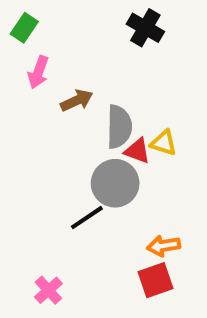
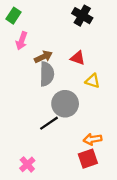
gray semicircle: (119, 127) -> (47, 74), moved
red triangle: (137, 151) -> (78, 58), moved

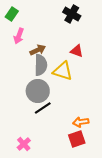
red triangle: (78, 58) -> (77, 51), moved
yellow triangle: (93, 81) -> (63, 71), moved, size x1.5
gray circle: (65, 104) -> (38, 91), moved

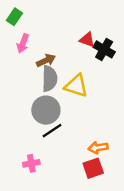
black cross: (72, 14) -> (104, 49), moved
red triangle: (77, 51) -> (87, 40), moved
pink cross: (24, 144) -> (31, 163), moved, turned 32

